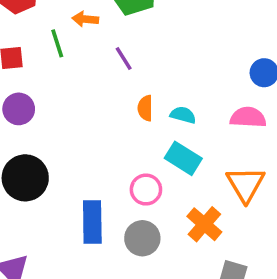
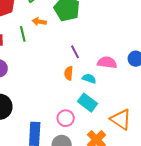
purple line: (124, 59) -> (75, 52), moved
pink semicircle: (248, 117) -> (107, 62), moved
orange triangle: (246, 184) -> (121, 119), turned -30

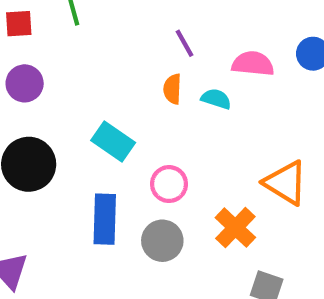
cyan rectangle: (87, 103) -> (113, 141), moved

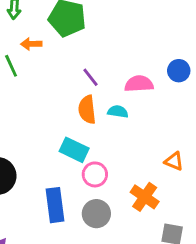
orange semicircle: (172, 89) -> (87, 110), size x1.4
cyan rectangle: (113, 141) -> (74, 150), moved
orange triangle: (286, 183) -> (174, 161), size x0.6

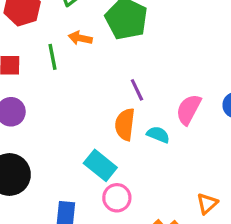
pink semicircle: (139, 84) -> (189, 109), turned -72
orange triangle: (174, 161) -> (207, 203), turned 42

